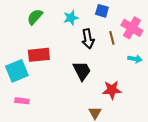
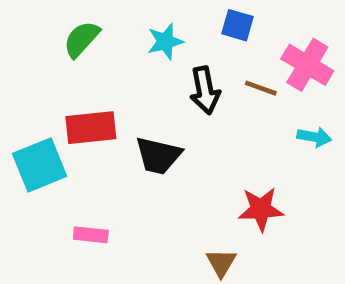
brown line: (112, 38) -> (261, 88), turned -56
black trapezoid: (82, 71) -> (158, 156), moved, turned 130
pink rectangle: (22, 101) -> (91, 235), moved

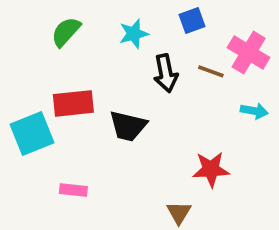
blue square: (237, 25) -> (192, 21), turned -36

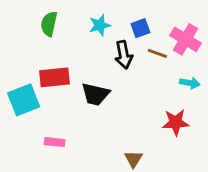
blue square: (192, 21) -> (140, 28), moved
green semicircle: (66, 32) -> (49, 24), turned -30
red star: (211, 169) -> (176, 122), moved

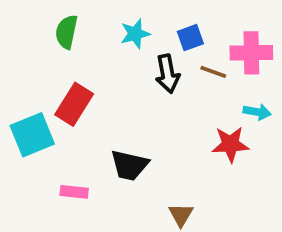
pink cross: (186, 39) -> (251, 53), turned -32
red rectangle: (55, 77) -> (74, 104), turned -52
black trapezoid: (95, 94) -> (129, 165), moved
red star: (176, 122) -> (230, 144), moved

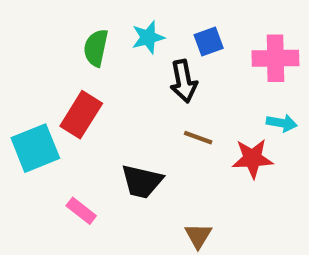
green semicircle: (67, 32) -> (96, 48), moved
brown line: (213, 72) -> (198, 138), moved
pink rectangle: (74, 192) -> (81, 211), turned 32

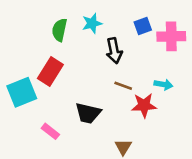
blue square: (209, 42) -> (143, 26), moved
cyan arrow: (282, 123) -> (163, 84), moved
red star: (252, 158) -> (144, 105), moved

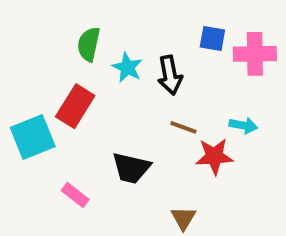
cyan star: (92, 23) -> (127, 67), moved, turned -30
blue square: (143, 26) -> (212, 38), turned 30

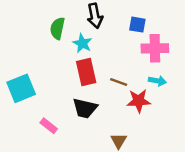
pink cross: (255, 54) -> (155, 48), moved
black arrow: (170, 75) -> (95, 16), moved
red rectangle: (75, 106) -> (86, 72), moved, turned -45

